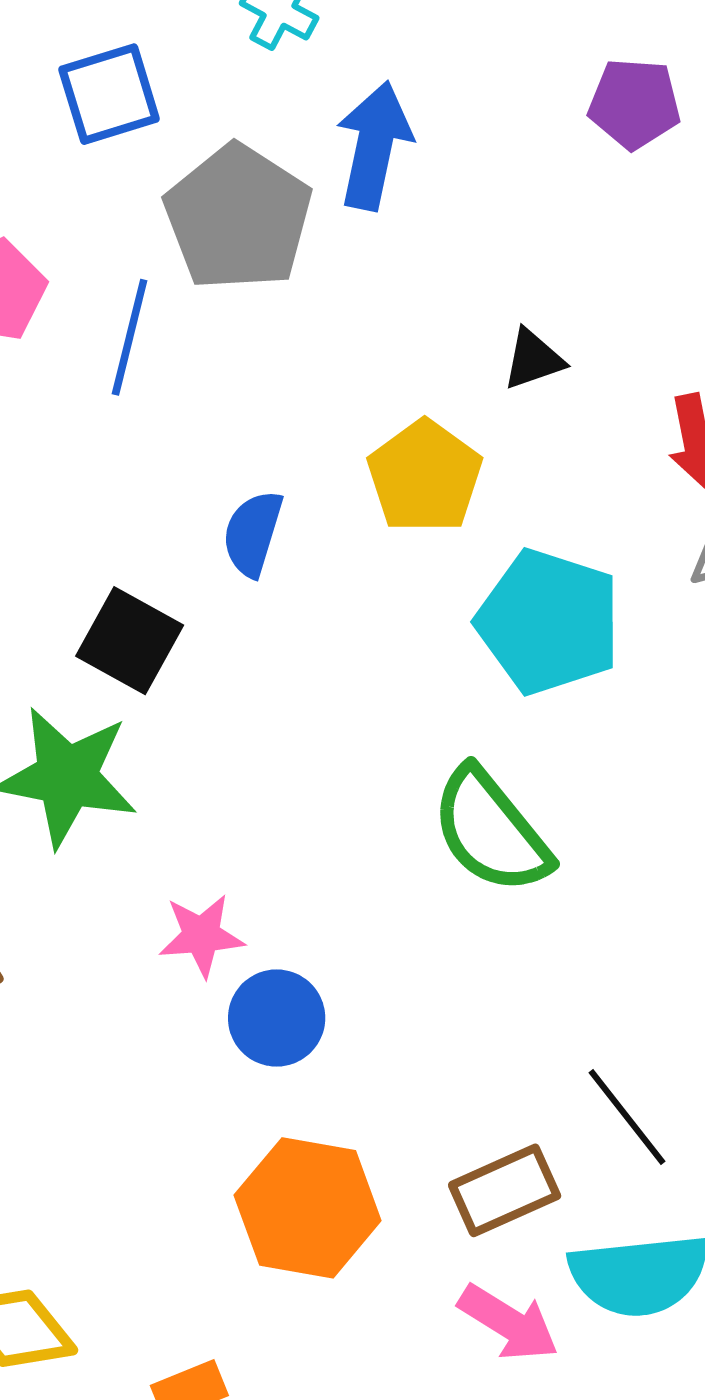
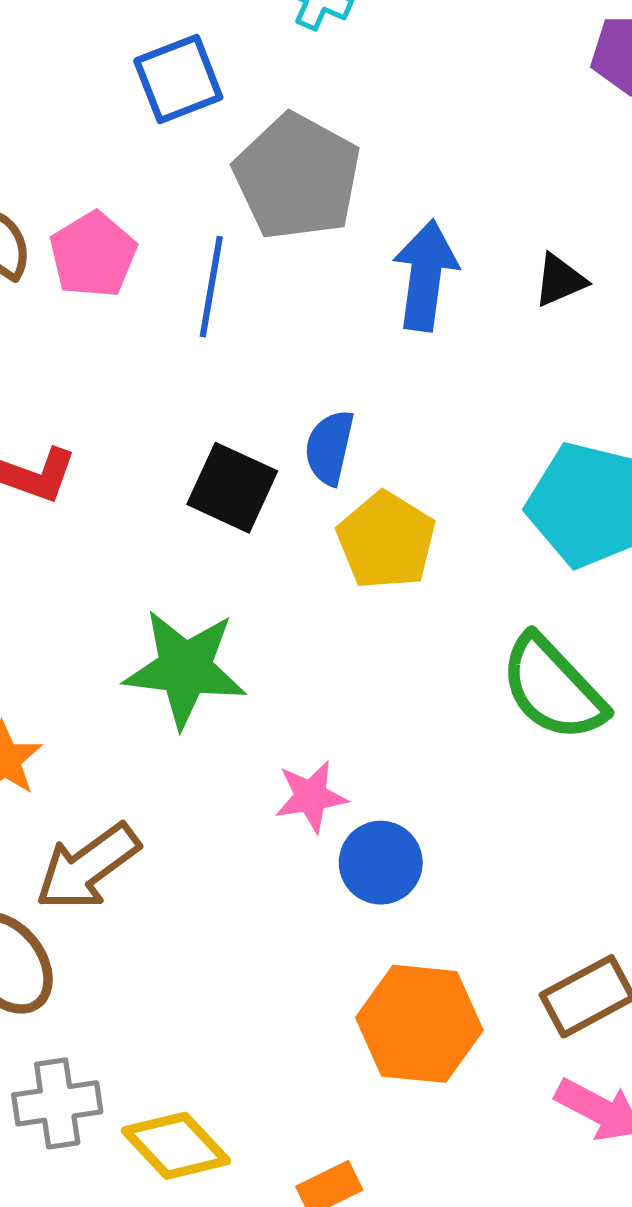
blue arrow: (374, 146) -> (425, 275), moved
yellow pentagon: (425, 477) -> (386, 541), moved
black square: (130, 641) -> (232, 488), moved

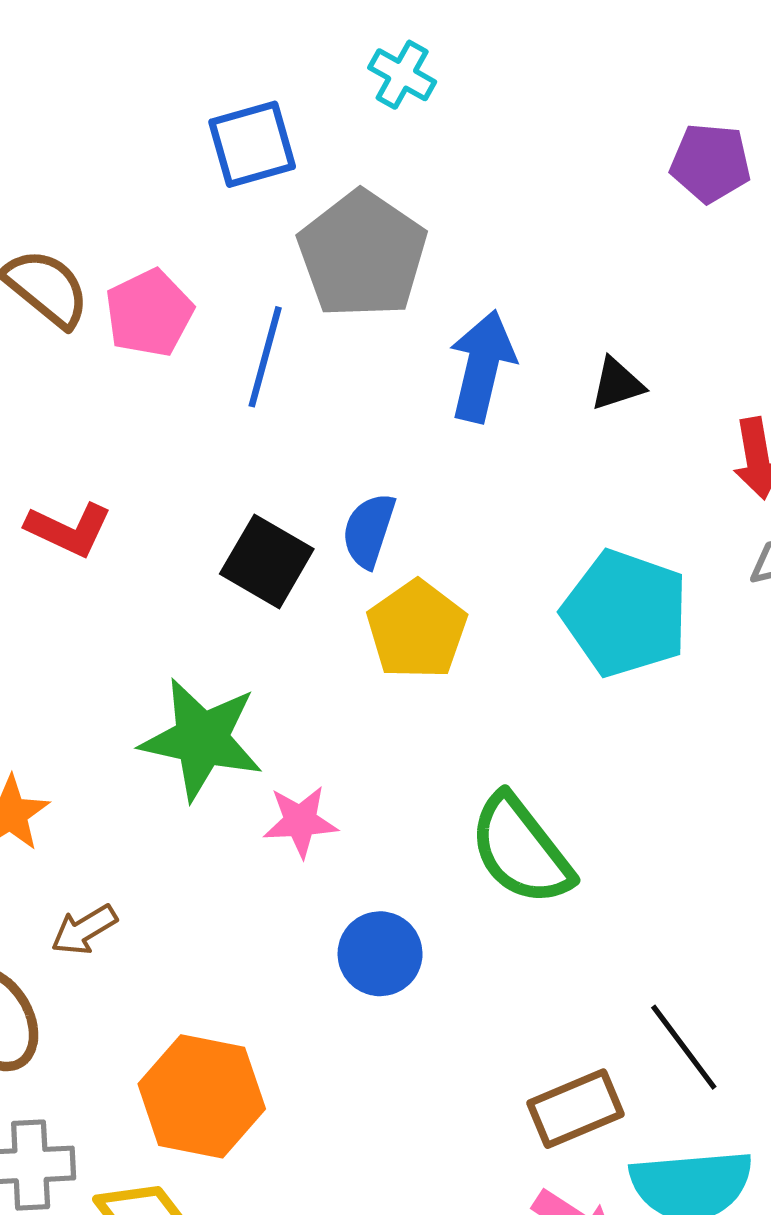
green semicircle: (553, 688) -> (521, 850), moved
pink star: (311, 796) -> (300, 821), moved
brown arrow: (88, 867) -> (84, 930), size x0.6
orange hexagon: (419, 1024) -> (202, 1096), moved

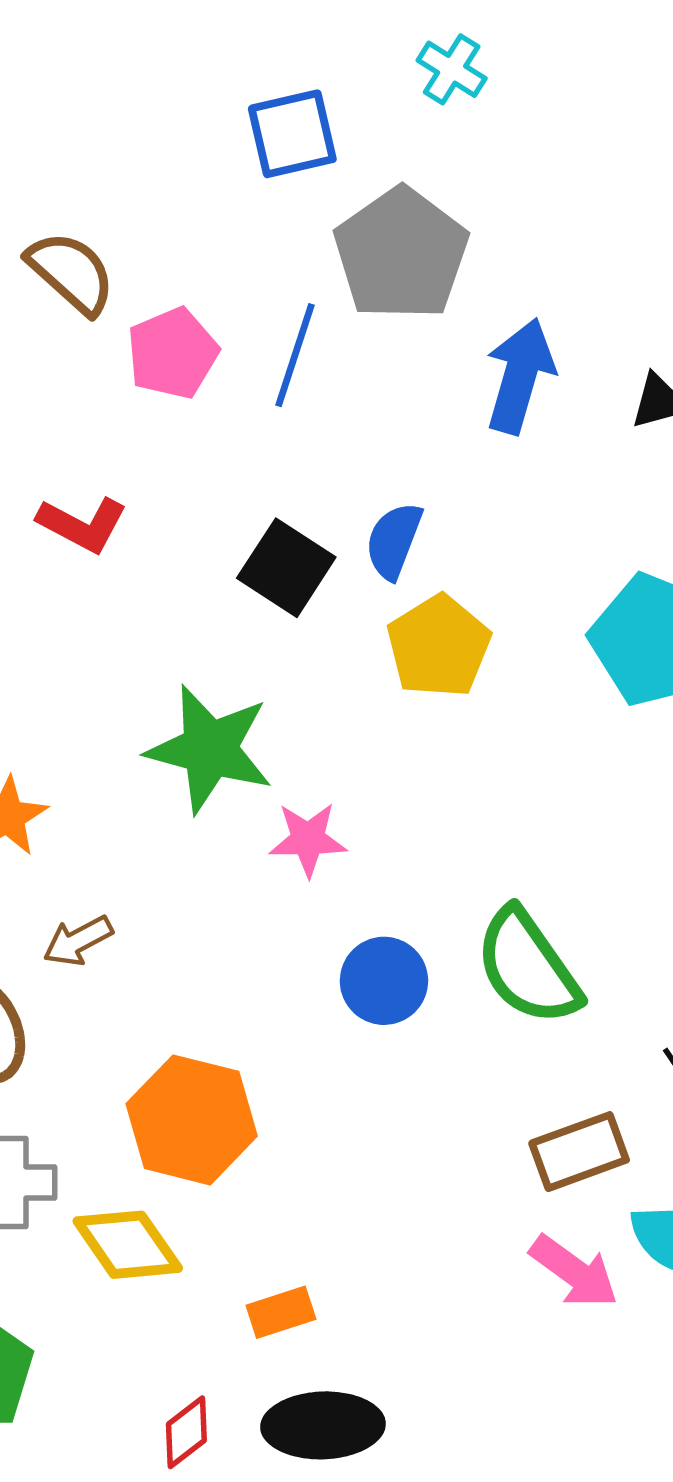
pink pentagon: (149, 313) -> (172, 353), moved
green semicircle: (521, 850) -> (528, 967), moved

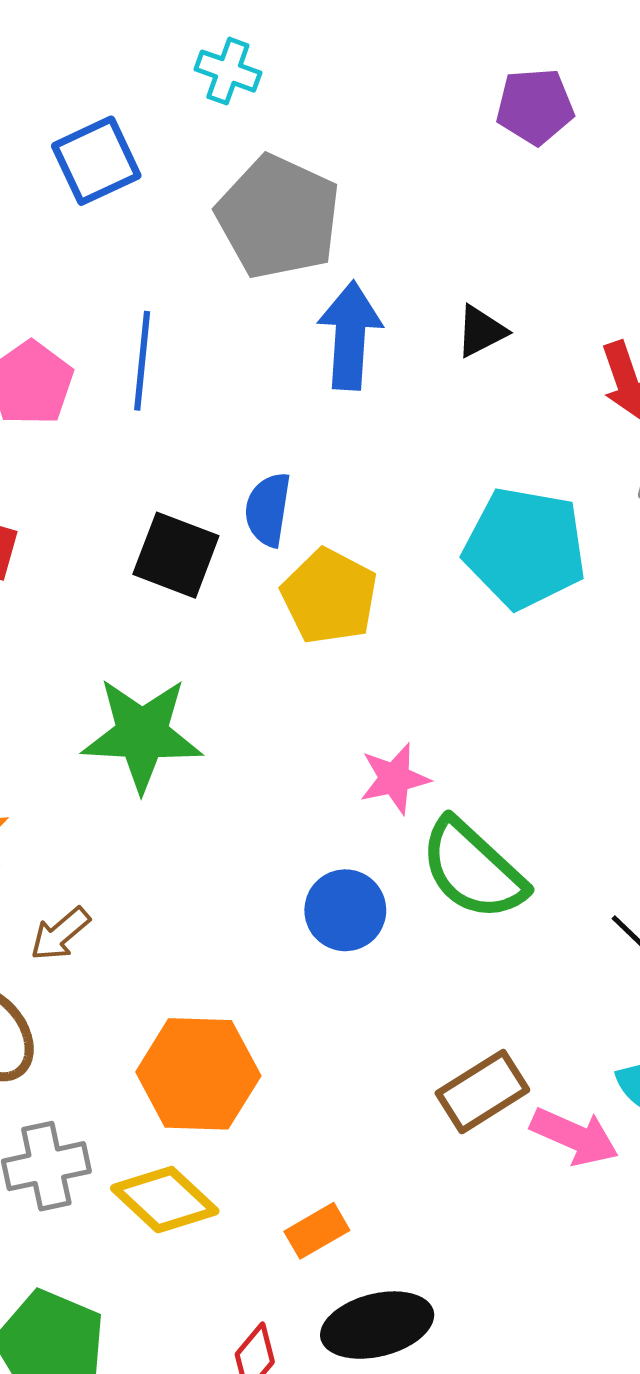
gray pentagon: (401, 254) -> (278, 217), moved
pink star: (308, 839) -> (395, 779), moved
brown rectangle: (579, 1152) -> (482, 1092), moved

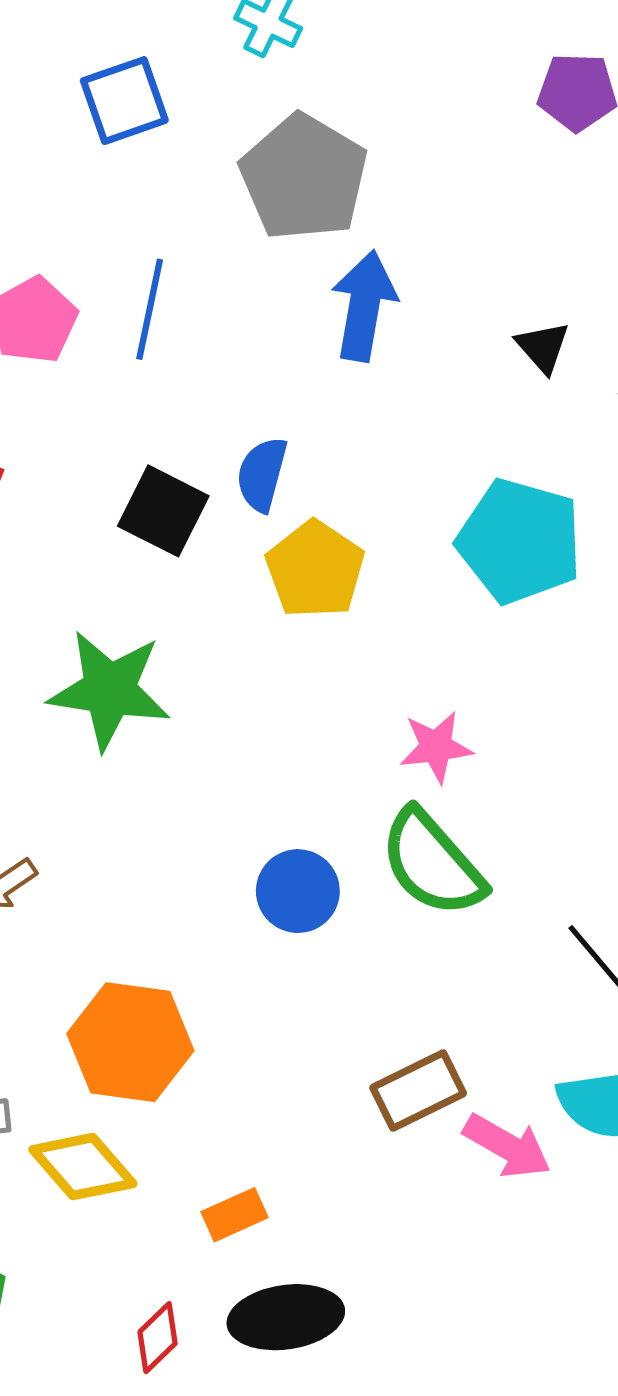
black triangle: (481, 331) -> (543, 347), moved, turned -50
pink star: (395, 779) -> (436, 747), moved

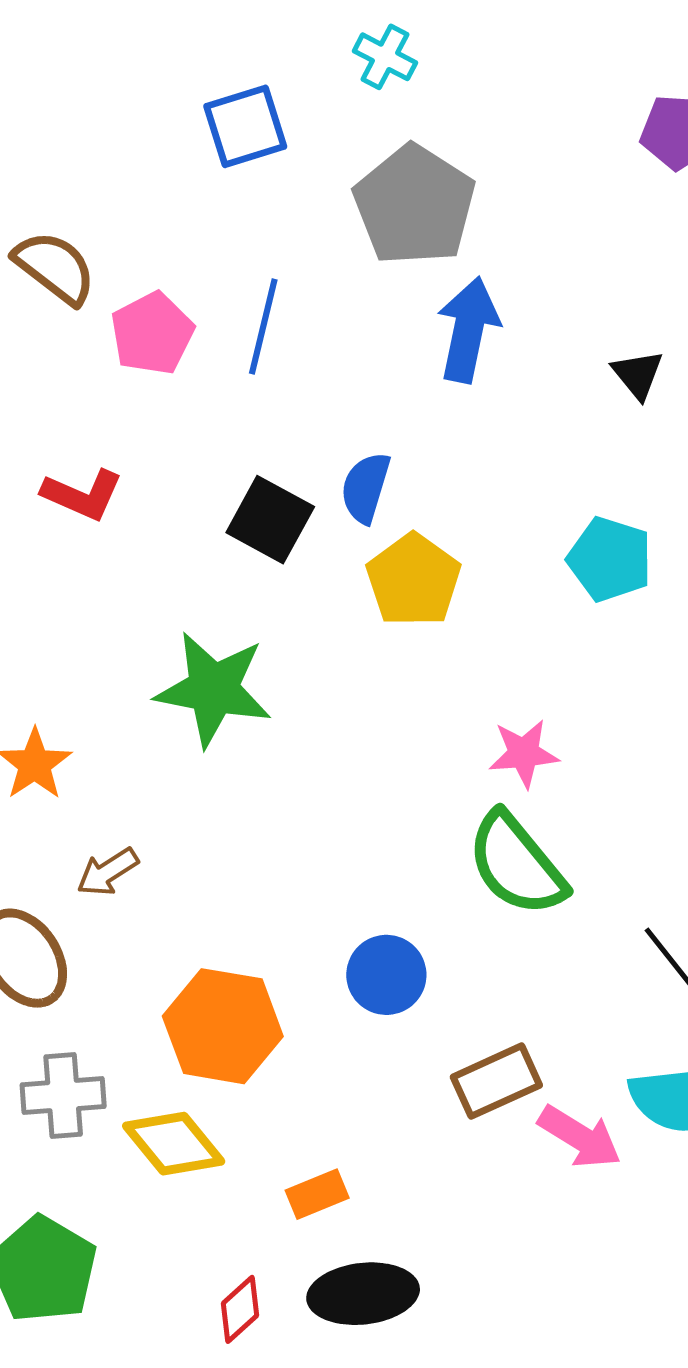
cyan pentagon: (520, 541) -> (610, 559), size x0.7
blue circle: (298, 891) -> (386, 975), moved

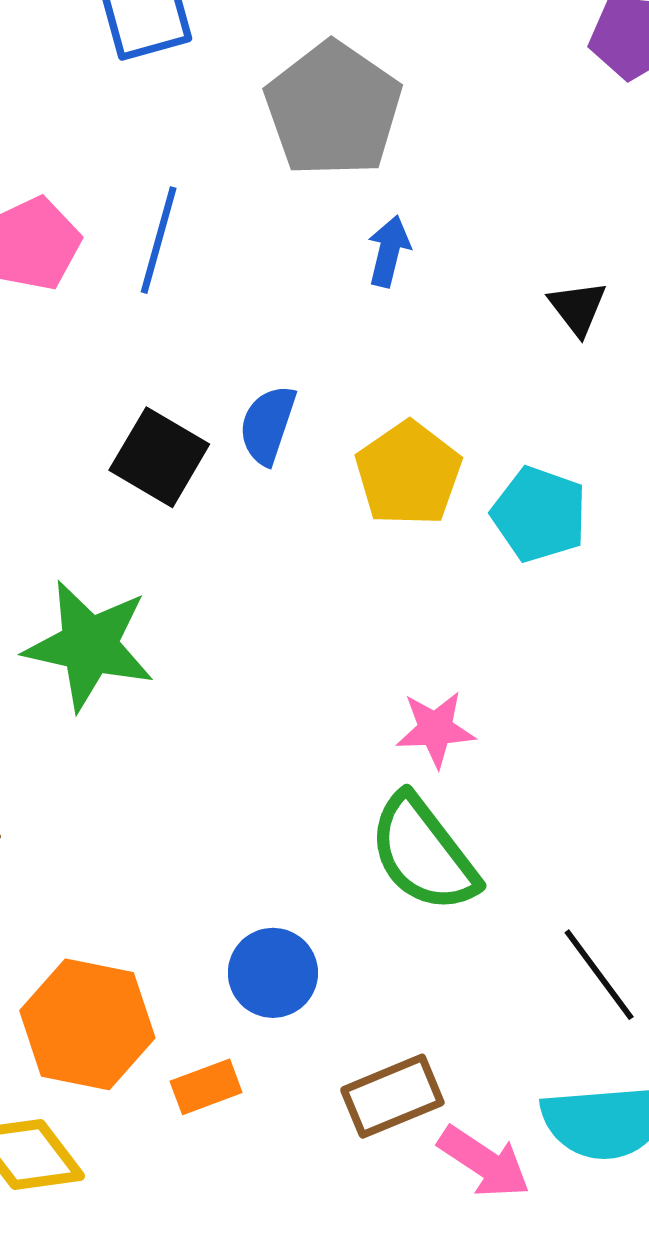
blue arrow: (468, 330) -> (389, 251), size x0.6
yellow pentagon: (414, 580) -> (408, 474), moved
orange rectangle: (317, 1194) -> (206, 1087), moved

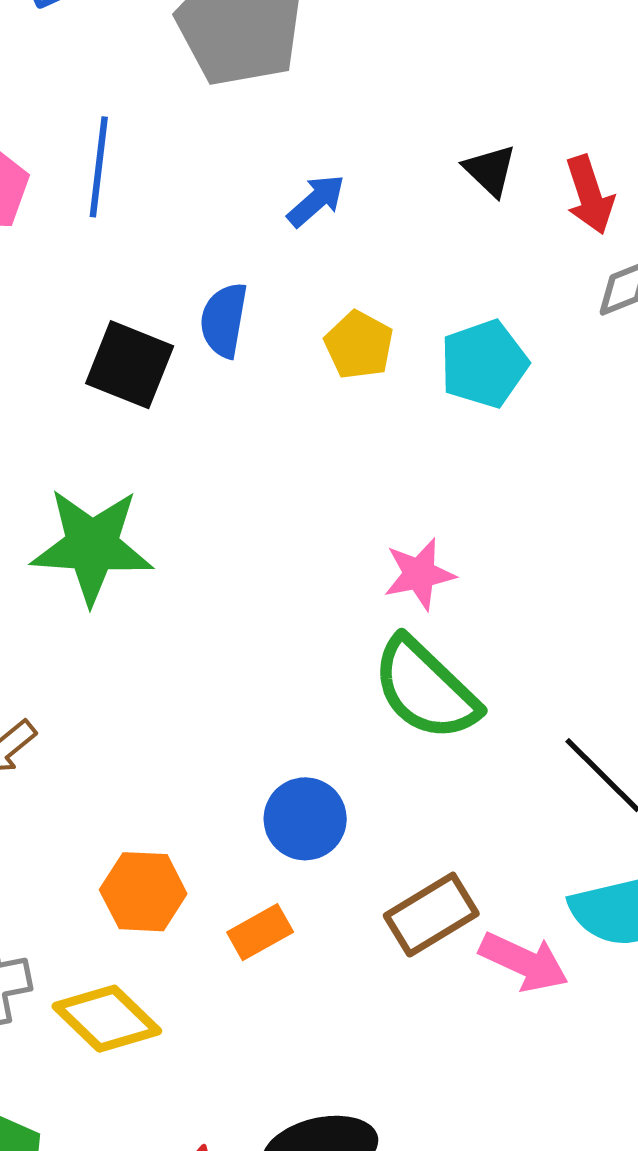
blue arrow: (389, 251) -> (316, 201), moved, turned 44
yellow pentagon: (408, 474) -> (359, 345), size x0.7
cyan pentagon: (539, 514) -> (484, 364), turned -30
orange hexagon: (87, 1024) -> (143, 892), size x0.7

